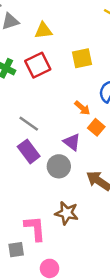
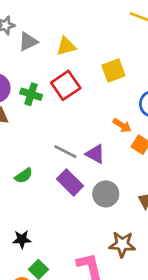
purple triangle: (72, 142) -> (95, 154), moved

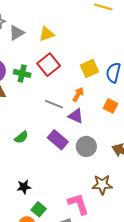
yellow square: (113, 70) -> (89, 68), moved
orange arrow: (122, 125) -> (78, 94), moved, turned -88
gray line: (65, 152) -> (54, 104), moved

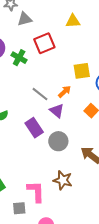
yellow triangle: (46, 34) -> (73, 21), moved
red square: (49, 65) -> (44, 43), moved

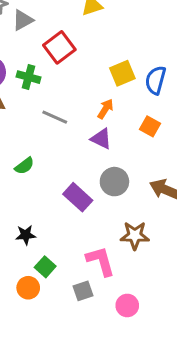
gray line: (40, 94) -> (55, 117), moved
purple rectangle: (34, 128) -> (78, 197), moved

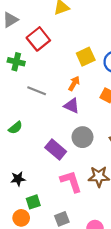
pink L-shape: (101, 261) -> (71, 181), moved
green square: (45, 267) -> (33, 202), turned 32

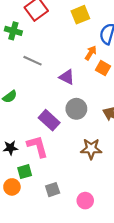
yellow square: (86, 57) -> (80, 15), moved
orange arrow: (74, 83) -> (91, 53), moved
pink L-shape: (71, 181) -> (37, 146), moved

